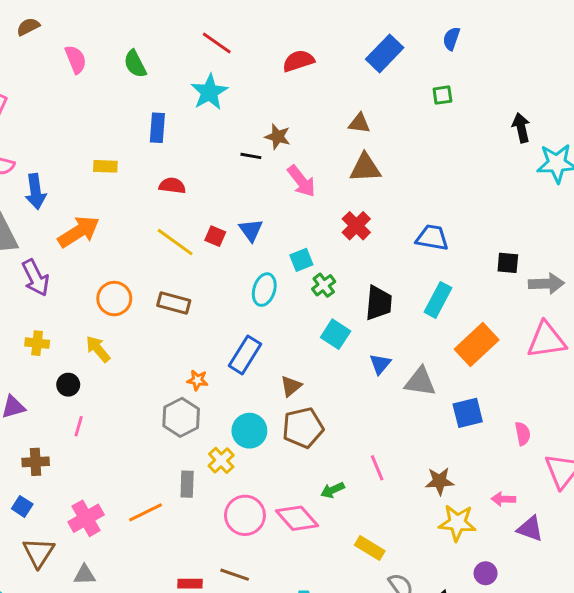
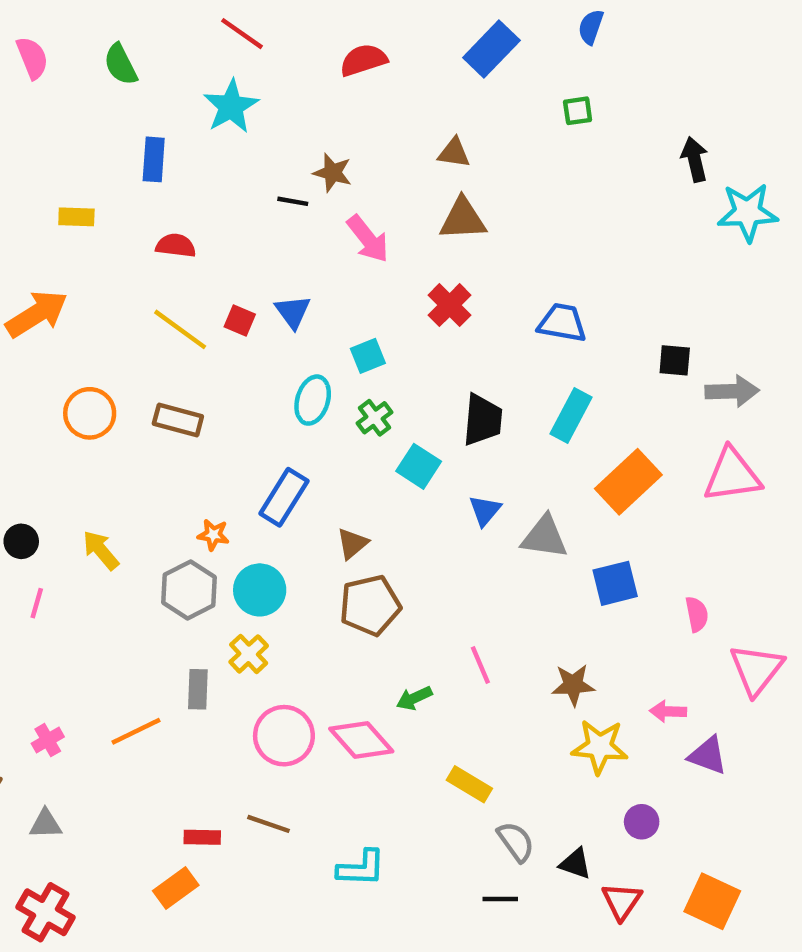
green cross: (324, 285) -> (374, 418), moved
yellow arrow: (98, 349) -> (101, 550), moved
cyan circle: (249, 431) -> (260, 590), moved
pink cross: (86, 518) -> (48, 740), size x0.6

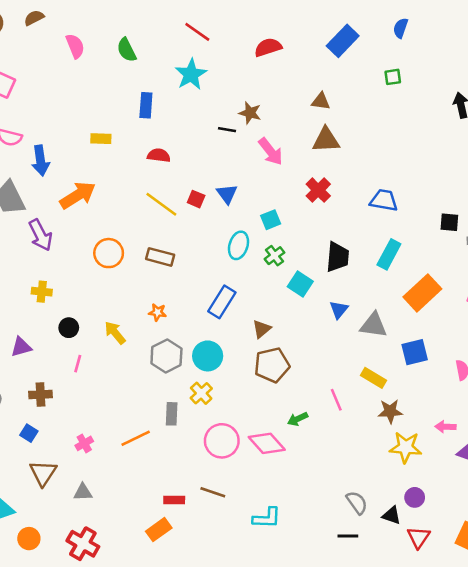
orange star: (213, 535) -> (157, 312), moved
yellow rectangle: (469, 784) -> (374, 378), moved
purple circle: (642, 822) -> (415, 497), moved

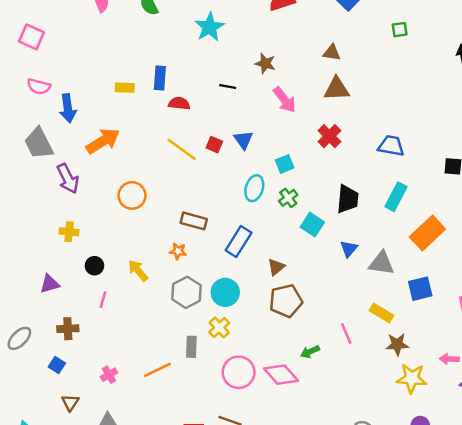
blue rectangle: (146, 105) -> (160, 78), moved
black line: (227, 130) -> (228, 86), moved
brown rectangle: (160, 257) -> (194, 221), moved
brown triangle: (43, 473) -> (70, 403), size x0.7

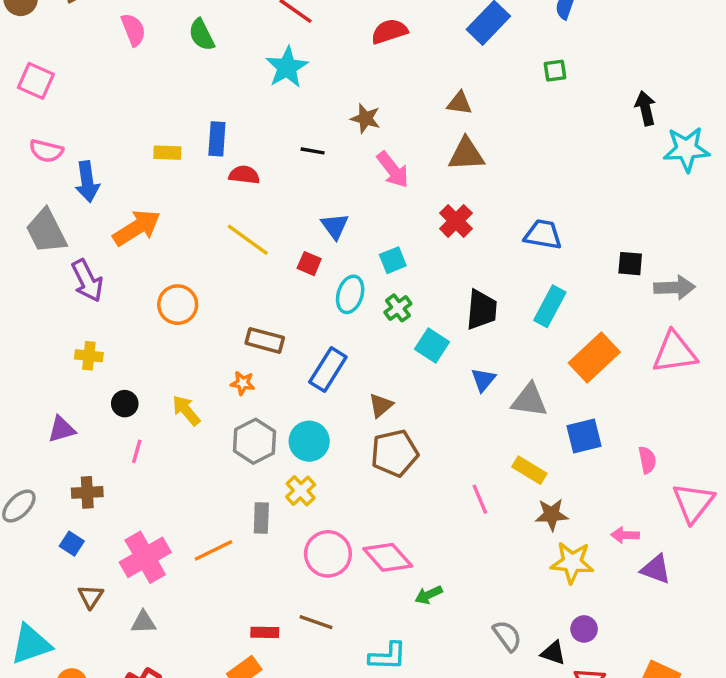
red square: (214, 145) -> (309, 264), moved
green arrow: (310, 352) -> (429, 595), moved
pink cross: (109, 375) -> (145, 557), size x2.0

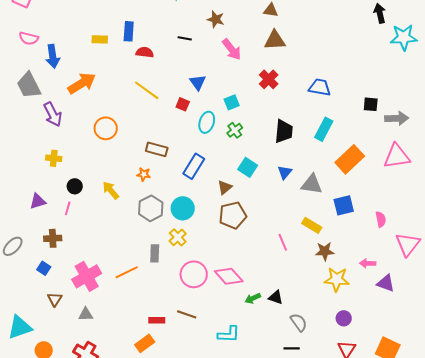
cyan square: (432, 346) -> (248, 167), moved
pink line: (137, 451) -> (68, 208), moved
black triangle: (553, 653) -> (276, 297), moved

